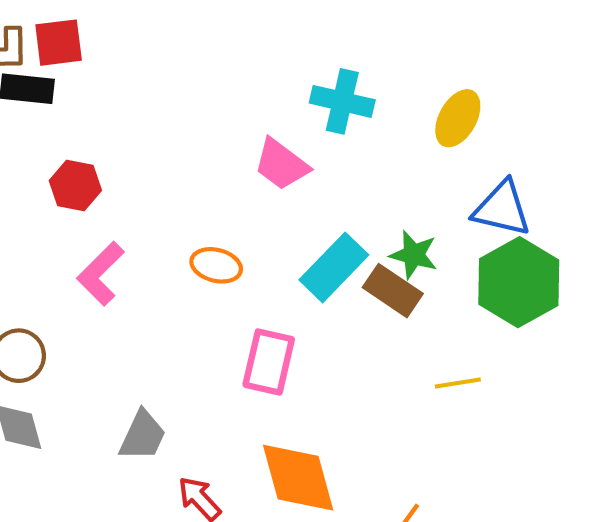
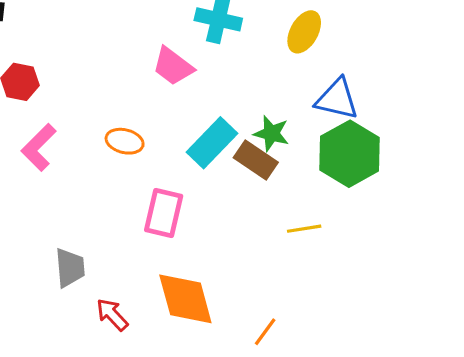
gray trapezoid: (143, 436) -> (70, 268), turned -30

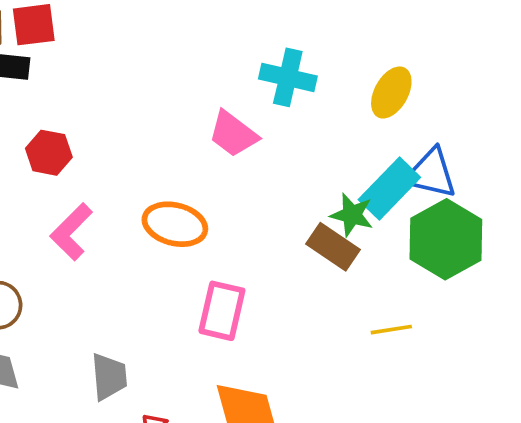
orange ellipse: (125, 141) -> (175, 224), size x1.4
cyan rectangle: (212, 143) -> (389, 188), moved

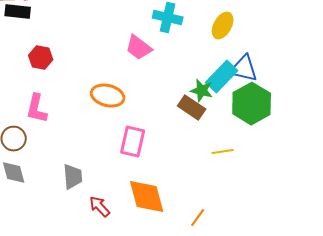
pink L-shape: (71, 232) -> (37, 109), moved, turned -32

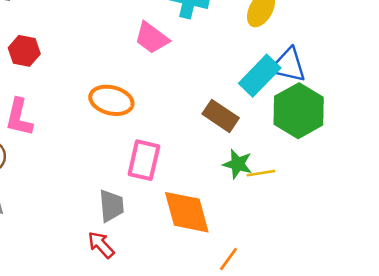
green star: (202, 91) -> (238, 164), moved
gray trapezoid: (73, 177) -> (111, 206), moved
orange diamond: (147, 197) -> (187, 212), moved

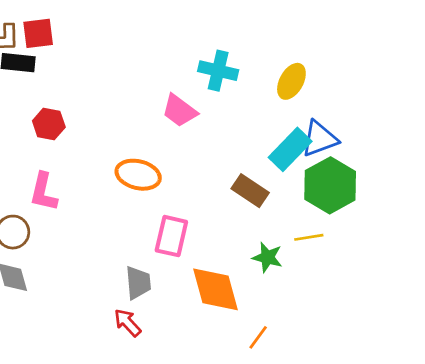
blue triangle: (288, 65) -> (319, 139), turned -33
green star: (238, 164) -> (267, 257), moved
yellow line: (261, 173) -> (309, 237), moved

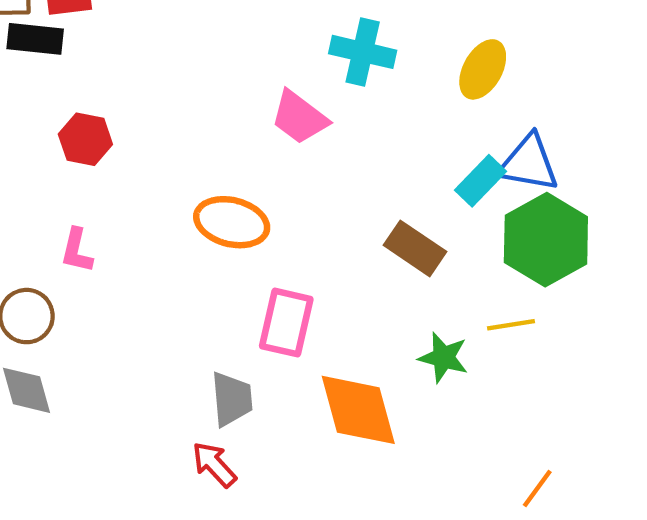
blue triangle: (319, 139) -> (529, 163), turned 30
cyan rectangle: (290, 149) -> (480, 181), size x0.7
pink L-shape: (43, 192) -> (77, 251), size x0.7
orange line: (258, 337) -> (537, 489), moved

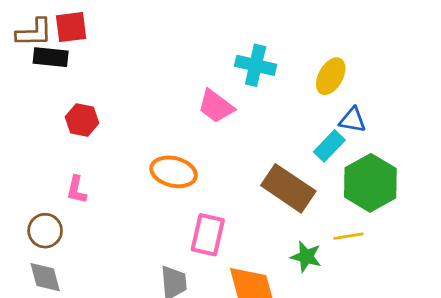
blue triangle: (529, 163) -> (353, 120), moved, size x0.7
brown rectangle: (415, 248) -> (288, 188), size x1.4

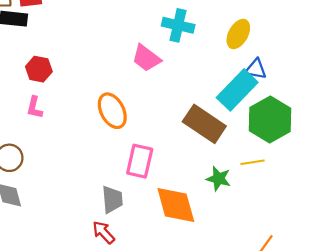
cyan rectangle: (329, 146) -> (237, 90), size x1.6
orange ellipse: (174, 172) -> (112, 111), turned 48
pink L-shape: (77, 190) -> (34, 107), moved

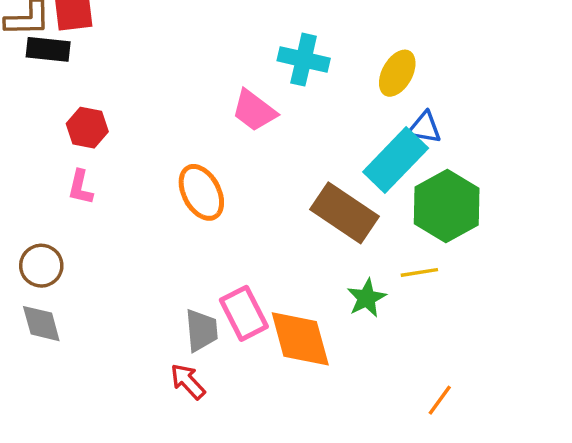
pink rectangle: (140, 161) -> (244, 313), moved, turned -40
green star: (219, 179) -> (367, 298), turned 30

